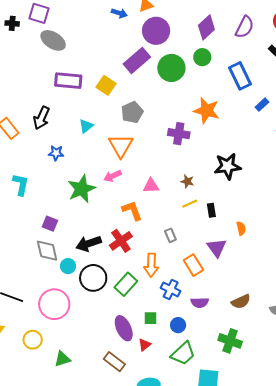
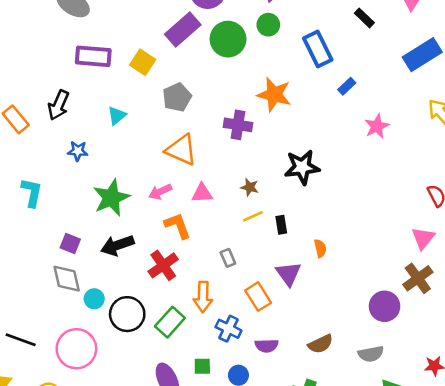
orange triangle: (121, 146) -> (181, 150), moved, turned -36
pink arrow: (113, 176) -> (160, 192), moved
black arrow: (89, 244) -> (117, 245), moved

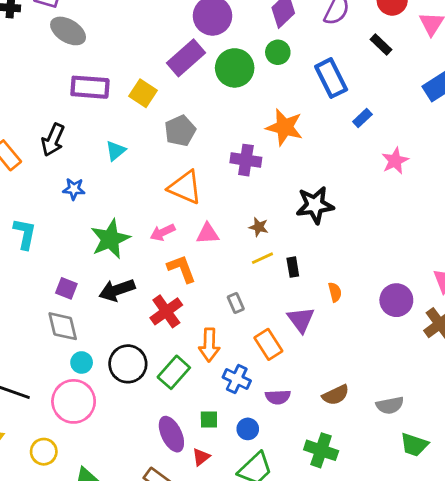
cyan circle: (94, 299) -> (82, 362), moved
purple circle: (385, 306) -> (396, 300), moved

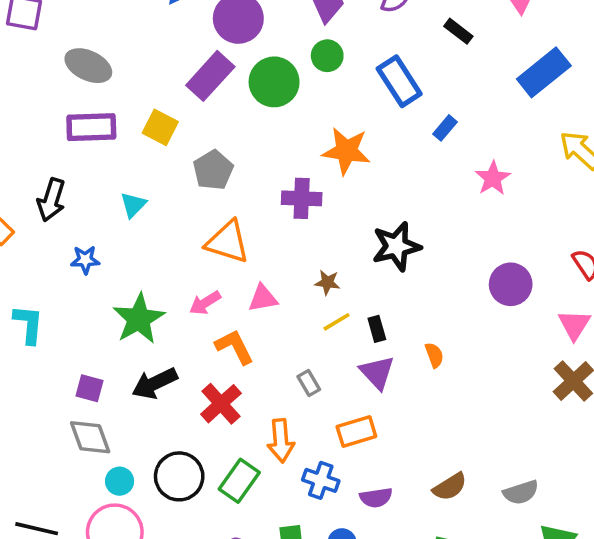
gray ellipse: (68, 31) -> (88, 66), moved
purple circle: (396, 300) -> (511, 284), moved
purple triangle: (301, 320) -> (377, 372), moved
orange rectangle: (268, 344) -> (356, 431), turned -68

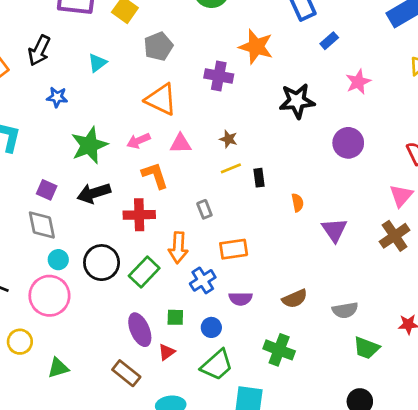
black star: (396, 246) -> (297, 101), moved
purple circle: (511, 284) -> (348, 143), moved
purple triangle: (377, 372) -> (334, 230), moved
red cross: (221, 404) -> (139, 215), turned 32
blue cross: (321, 480) -> (203, 280), turned 30

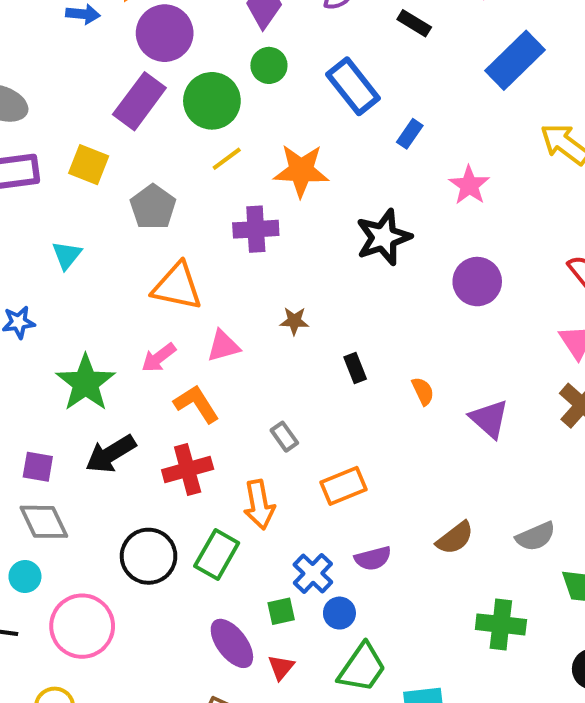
yellow line: (231, 168) -> (227, 159), moved
cyan circle: (58, 260) -> (25, 577), moved
blue cross: (203, 280) -> (313, 573), moved
green cross: (279, 350) -> (501, 624), moved

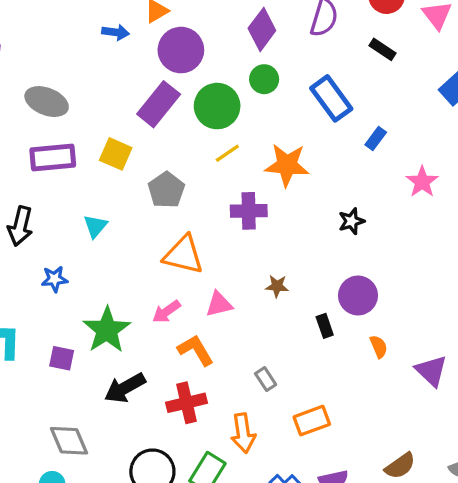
black star: (384, 237) -> (351, 221), size x0.6
purple circle: (477, 282) -> (358, 295), moved
purple square: (38, 467) -> (62, 358), moved

